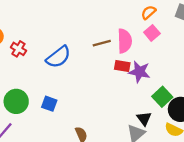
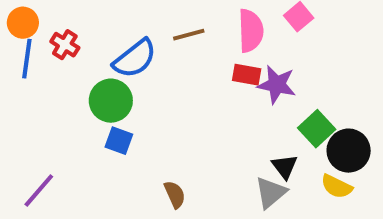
brown line: (102, 43) -> (189, 35), moved
green circle: (16, 101) -> (111, 101), moved

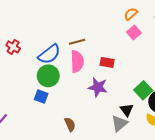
pink semicircle: (251, 31) -> (77, 61), moved
purple star: (277, 85) -> (98, 87), moved
green circle: (111, 101) -> (48, 76), moved

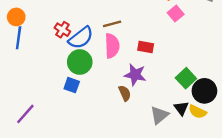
red cross: (13, 47) -> (62, 30), moved
black triangle: (127, 110) -> (181, 108), moved
brown semicircle: (70, 124) -> (125, 93), moved

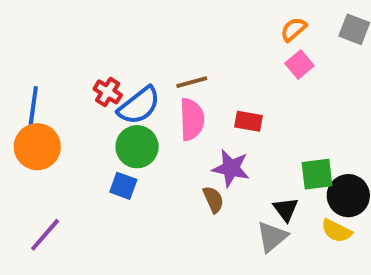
orange circle: (16, 17) -> (37, 147), moved, size x1.5
green square: (186, 78) -> (317, 174), turned 36
black triangle: (181, 108) -> (286, 209), moved

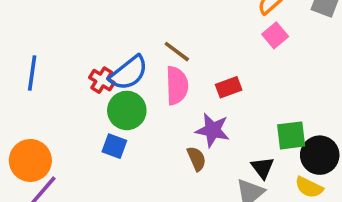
brown line: (192, 82) -> (177, 52), turned 52
red cross: (108, 92) -> (102, 80), moved
red rectangle: (249, 121) -> (229, 87), turned -30
orange circle: (37, 147) -> (30, 160), moved

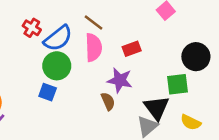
red cross: (102, 80) -> (32, 28), moved
black circle: (320, 155) -> (196, 57), moved
black triangle: (263, 168) -> (157, 108), size x1.5

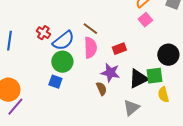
black triangle: (157, 108) -> (138, 79), moved, turned 40
yellow semicircle: (191, 122) -> (163, 95), moved, turned 49

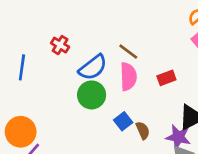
red cross: (43, 33) -> (60, 45), moved
purple star: (110, 73) -> (178, 137), moved
blue square: (55, 82) -> (123, 121), moved, turned 32

